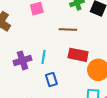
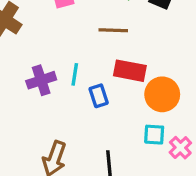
blue rectangle: (51, 80) -> (99, 96), moved

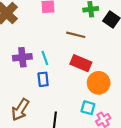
cyan line: (75, 74) -> (45, 58), turned -40
blue rectangle: (99, 96) -> (43, 79), moved

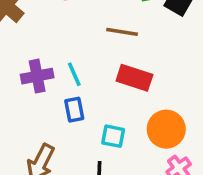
orange circle: (99, 83) -> (166, 129), moved
cyan square: (88, 108) -> (113, 136), moved

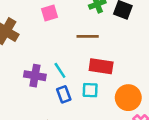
purple cross: (37, 76) -> (35, 76), turned 30
cyan square: (113, 136) -> (90, 90), moved

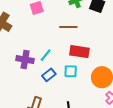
cyan line: (60, 70) -> (46, 55), turned 72
blue rectangle: (64, 94) -> (49, 75), turned 72

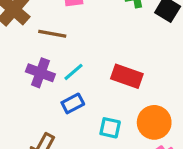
brown line: (68, 27) -> (52, 34), moved
cyan square: (71, 71) -> (110, 128), moved

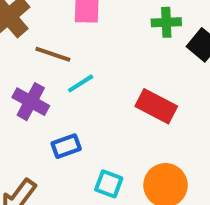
cyan line: (73, 72) -> (81, 83), moved
red rectangle: (127, 76) -> (156, 106), moved

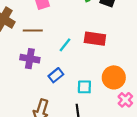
cyan line: (81, 83) -> (65, 45), moved

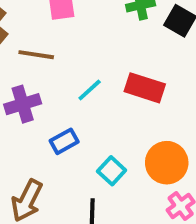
purple cross: (30, 59) -> (23, 104), turned -36
cyan square: (84, 87) -> (112, 171), turned 32

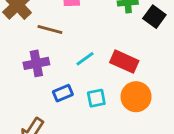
orange circle: (167, 163) -> (136, 97), moved
cyan square: (112, 171) -> (96, 98), moved, turned 30

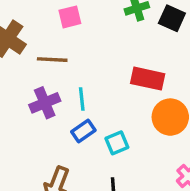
cyan line: (85, 59) -> (82, 99), moved, turned -48
cyan square: (96, 98) -> (117, 143), moved

